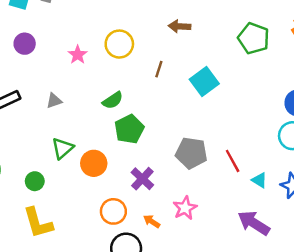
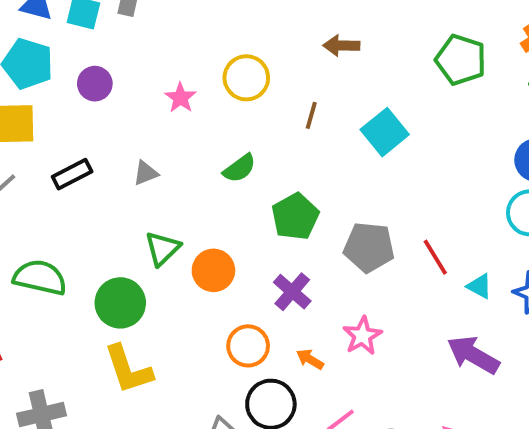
green pentagon: (129, 129) -> (295, 217), moved
green circle: (35, 181) -> (120, 303), size x1.6

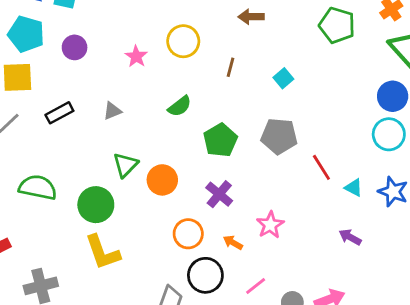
cyan square: (385, 132) -> (283, 78), size x0.6
gray pentagon: (369, 247) -> (279, 136), moved
purple arrow: (473, 355) -> (350, 237), size x0.6

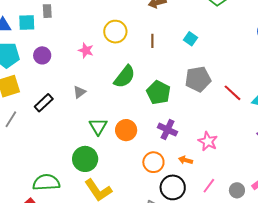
green semicircle: (180, 106) -> (125, 77), size x1.4
green semicircle: (38, 187) -> (46, 182), moved

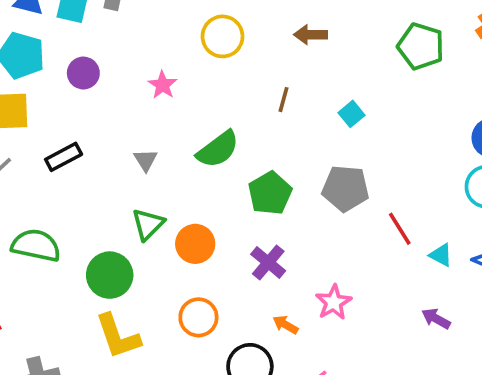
yellow circle: (115, 32) -> (222, 36), moved
gray triangle: (79, 92) -> (146, 160), moved, turned -40
orange circle: (153, 162) -> (198, 317), moved
green semicircle: (46, 182) -> (36, 245), moved

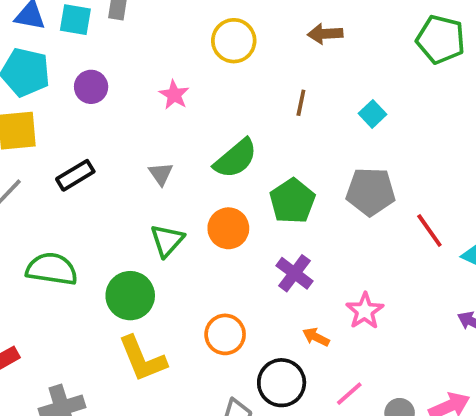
orange circle: (195, 244) -> (228, 228), moved

